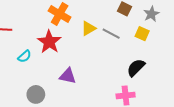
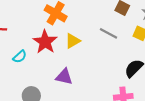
yellow triangle: (88, 28) -> (73, 41), moved

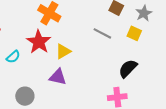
yellow triangle: (73, 41) -> (63, 51), moved

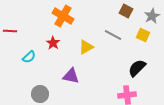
red star: (39, 42) -> (53, 43), size x0.6
yellow triangle: (63, 51) -> (86, 47), moved

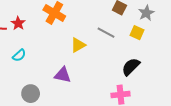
red star: (53, 43) -> (18, 23), moved

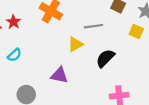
gray line: (106, 33) -> (94, 26), moved, turned -36
black semicircle: (131, 67) -> (105, 58), moved

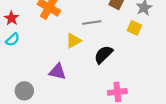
cyan semicircle: (14, 55) -> (13, 40), moved

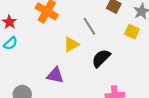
gray line: (92, 22) -> (89, 26), turned 66

